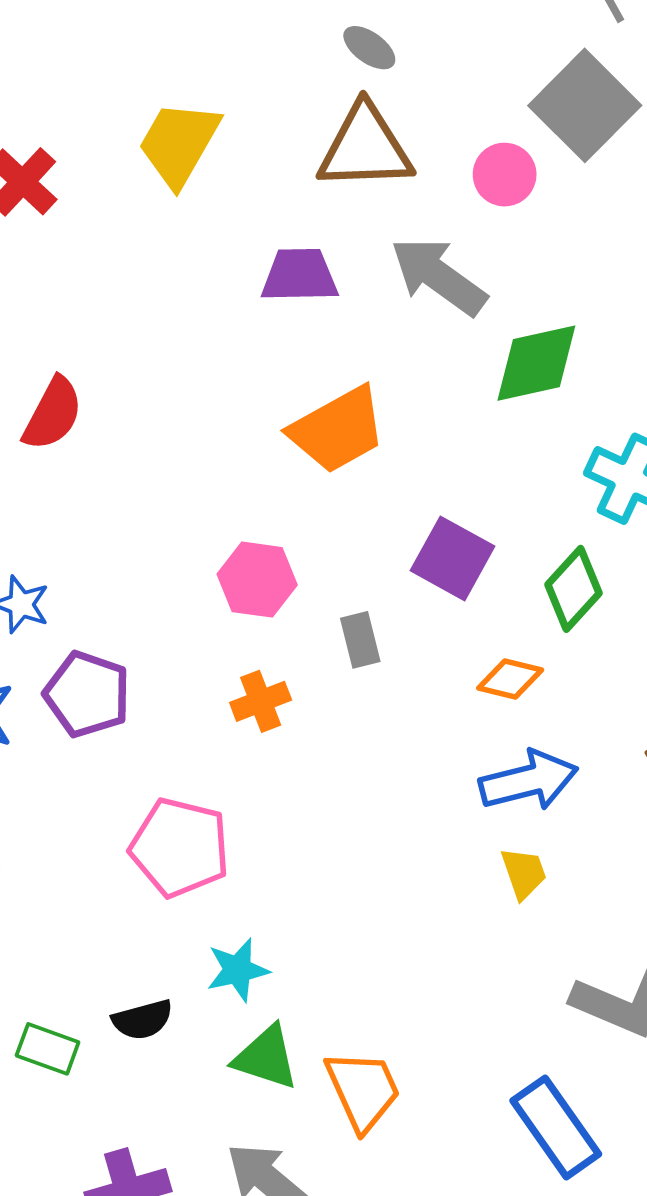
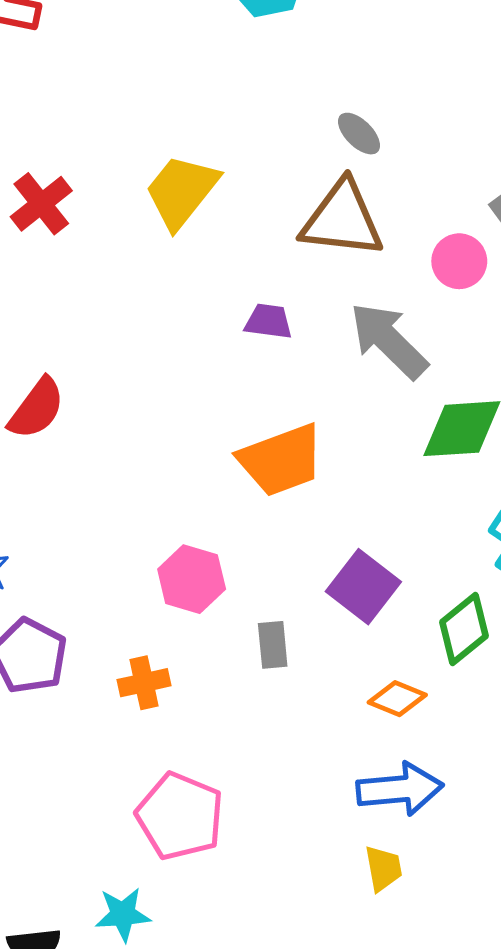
purple trapezoid: (300, 275) -> (268, 321), size x0.7
orange cross: (261, 701) -> (144, 683), moved
pink pentagon: (180, 847) -> (180, 816), moved

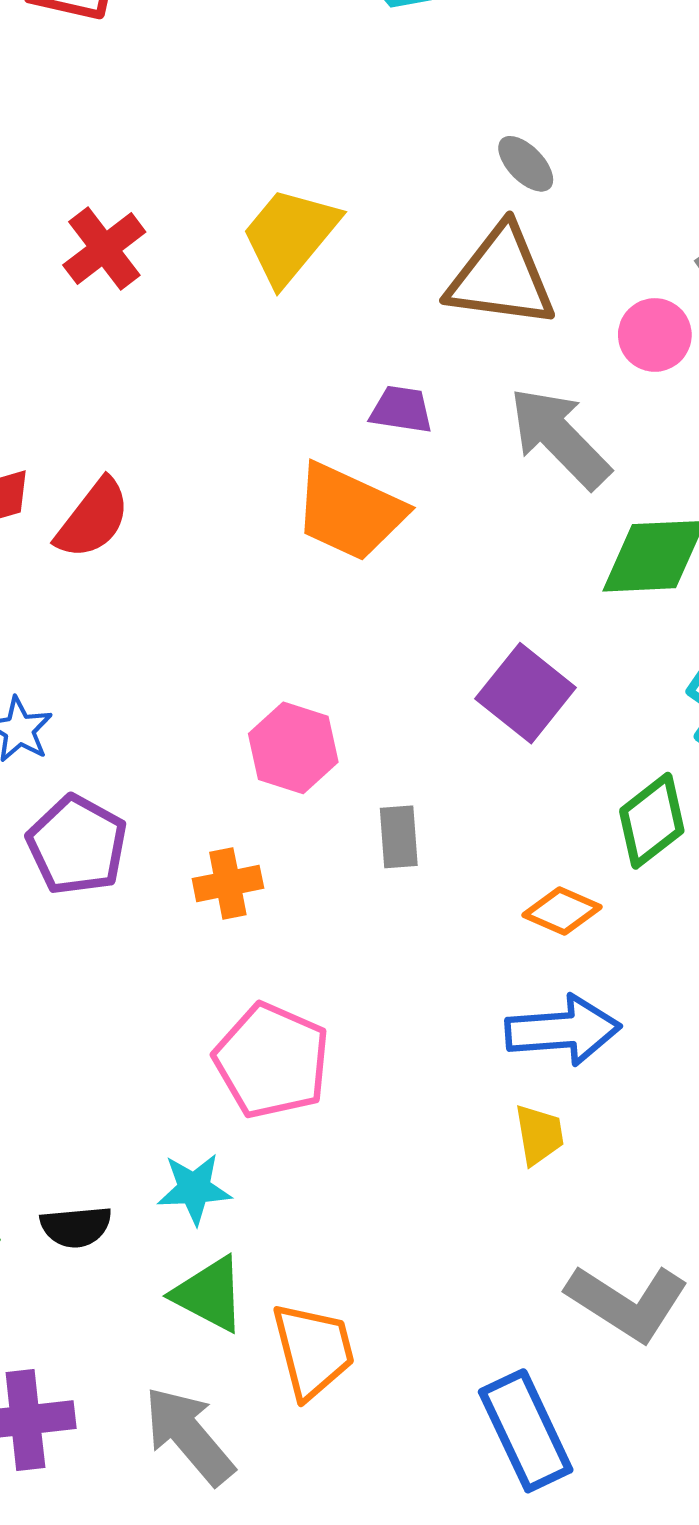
orange trapezoid: (281, 460) -> (350, 512), moved, turned 44
purple square: (363, 587) -> (526, 693), moved

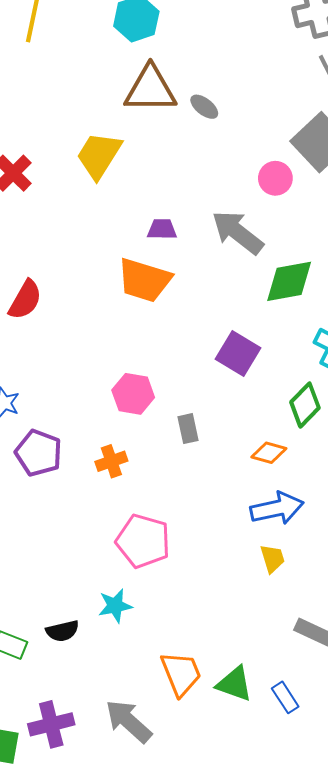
brown triangle: (501, 277) -> (150, 89), moved
green triangle: (209, 1294) -> (234, 684), moved
blue rectangle: (526, 1431) -> (285, 697), size x0.6

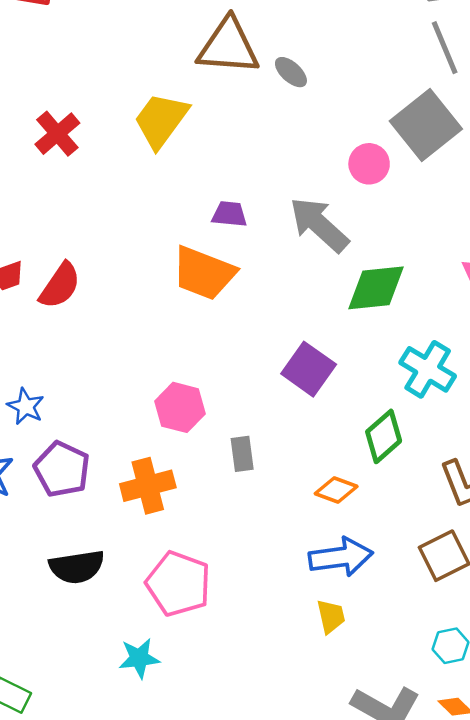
orange cross: (111, 461) -> (148, 486), size x1.4
black semicircle: (62, 631) -> (77, 567), moved, size x1.4

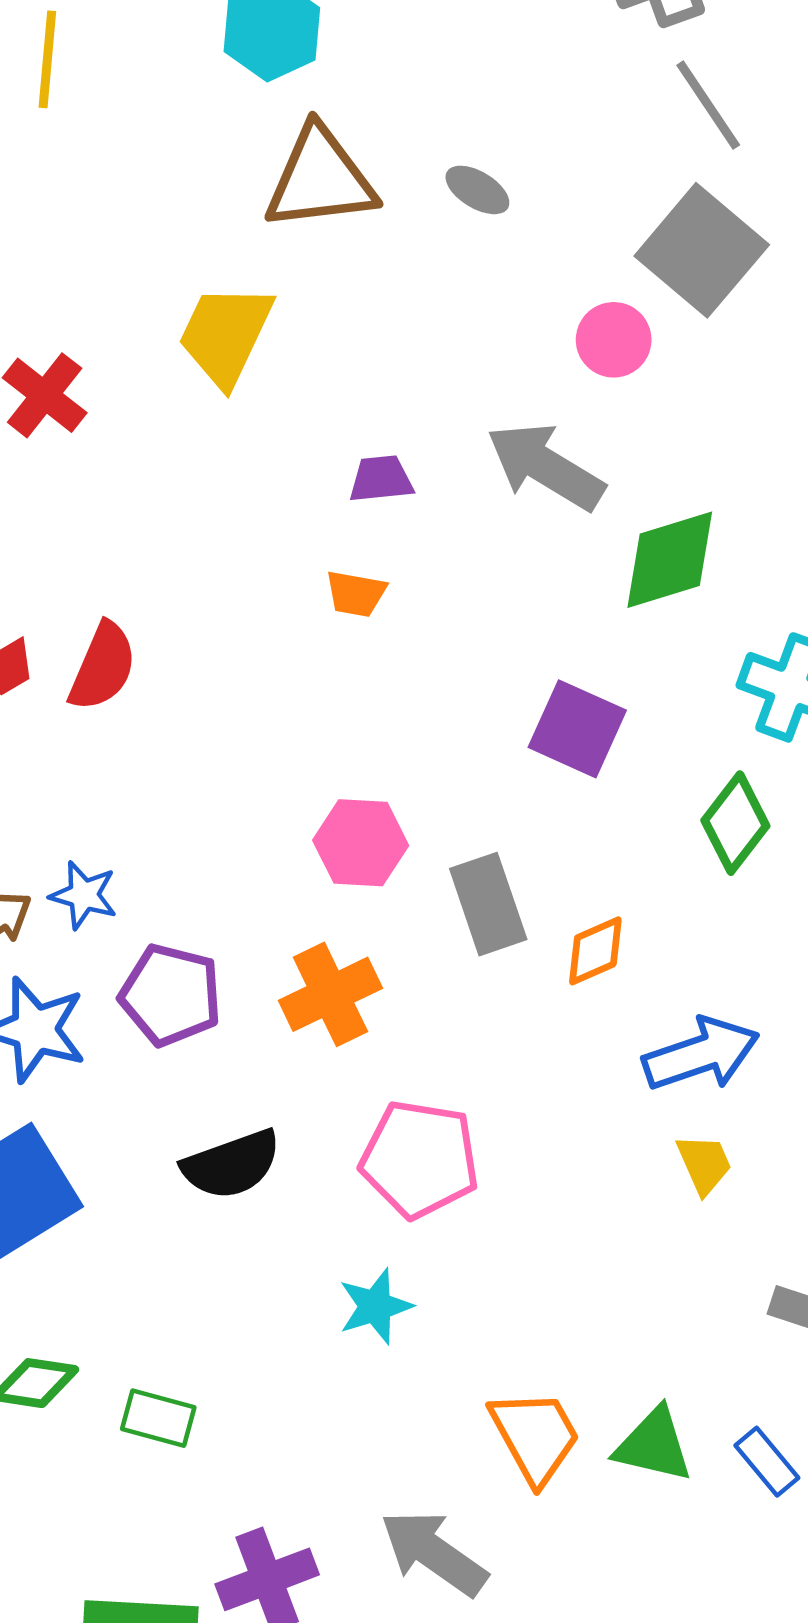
gray ellipse: (291, 72) -> (477, 190), moved
orange trapezoid: (204, 273) -> (356, 594), size x0.5
gray rectangle: (242, 454) -> (488, 904), size x1.5
orange diamond: (336, 490) -> (595, 951), moved, turned -33

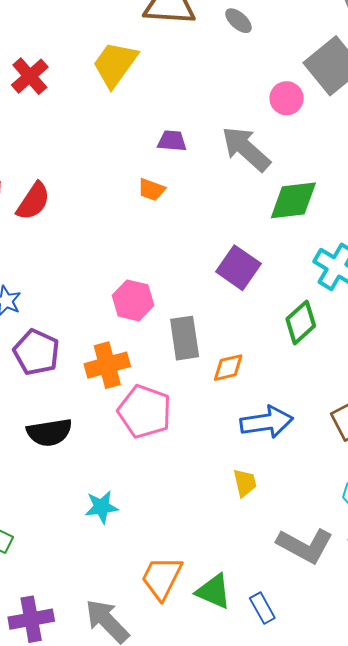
pink pentagon: (420, 1159) -> (145, 412), moved
yellow trapezoid: (704, 1164) -> (245, 483), moved
orange trapezoid: (535, 1436) -> (162, 578), turned -135

